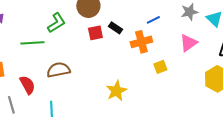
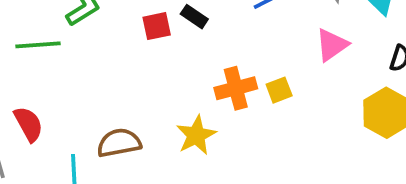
orange cross: (141, 42) -> (236, 88), moved
brown semicircle: (58, 70) -> (119, 143), moved

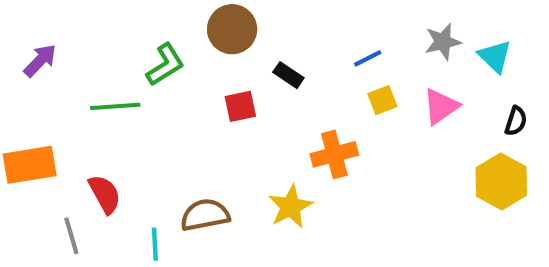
red square: (157, 26) -> (240, 106), moved
yellow square: (279, 90) -> (382, 100), moved

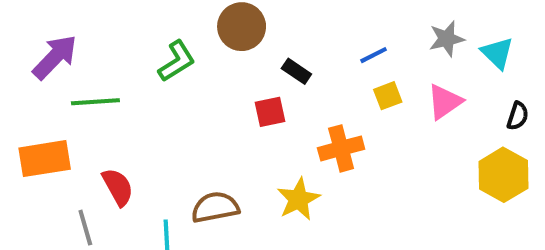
purple arrow: (40, 61) -> (55, 57), size x1.4
green line: (115, 106) -> (95, 102), moved
red square: (240, 106) -> (270, 112), moved

